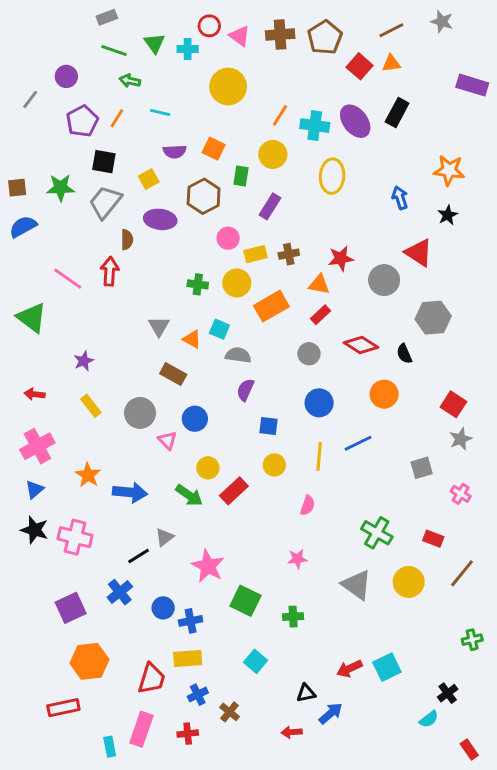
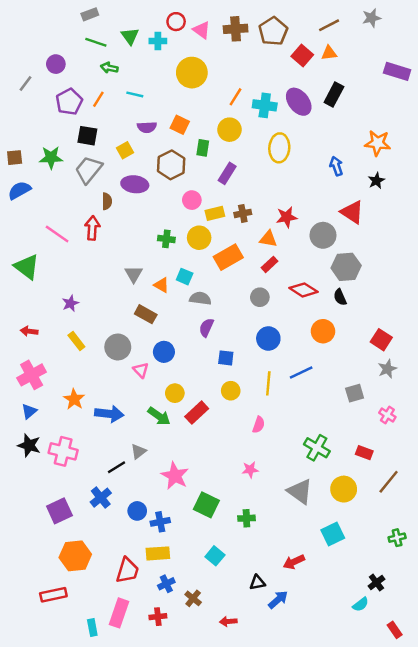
gray star: (442, 22) -> (372, 18), turned -30
gray hexagon: (433, 318) -> (346, 267), moved
cyan square: (387, 667) -> (333, 534), moved
red arrow: (292, 732) -> (228, 621), moved

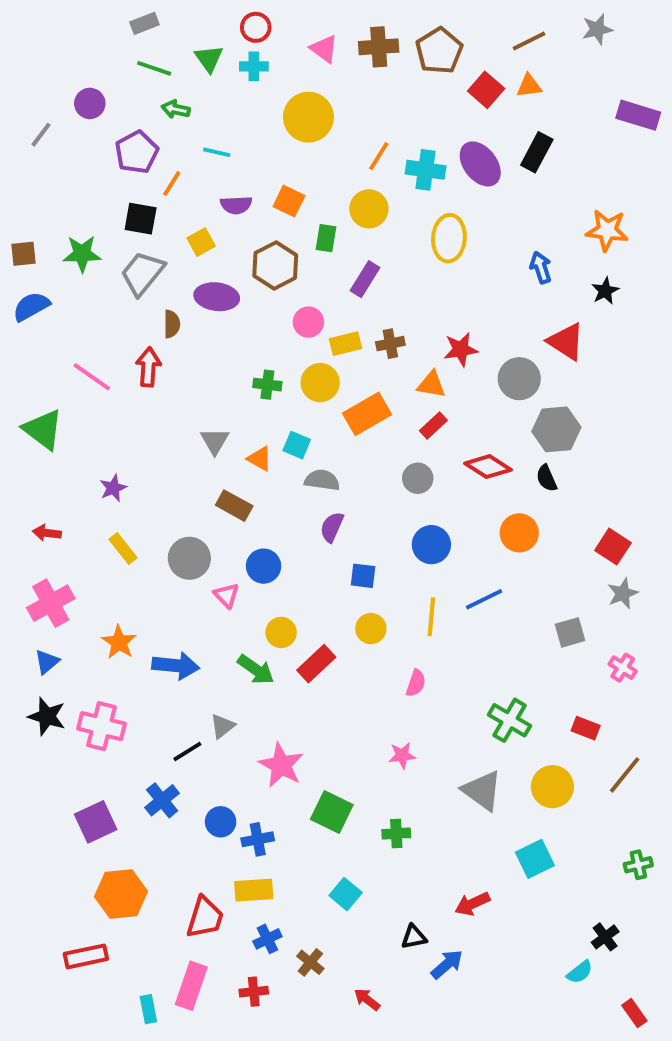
red circle: (176, 22) -> (256, 27), moved
orange line: (98, 99) -> (172, 183), moved
purple pentagon: (69, 102) -> (137, 152), moved
red arrow: (228, 621) -> (367, 999), turned 42

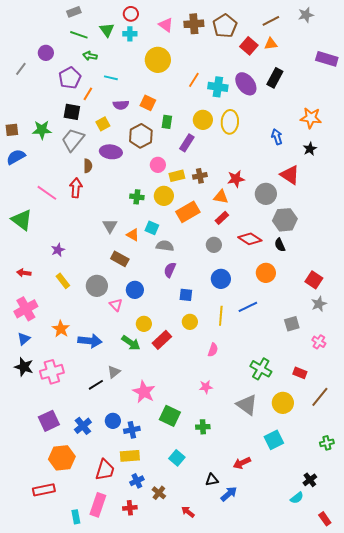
yellow circle: (369, 209) -> (203, 120), moved
pink cross: (102, 726) -> (52, 372), turned -30
blue cross: (162, 800) -> (83, 426), moved

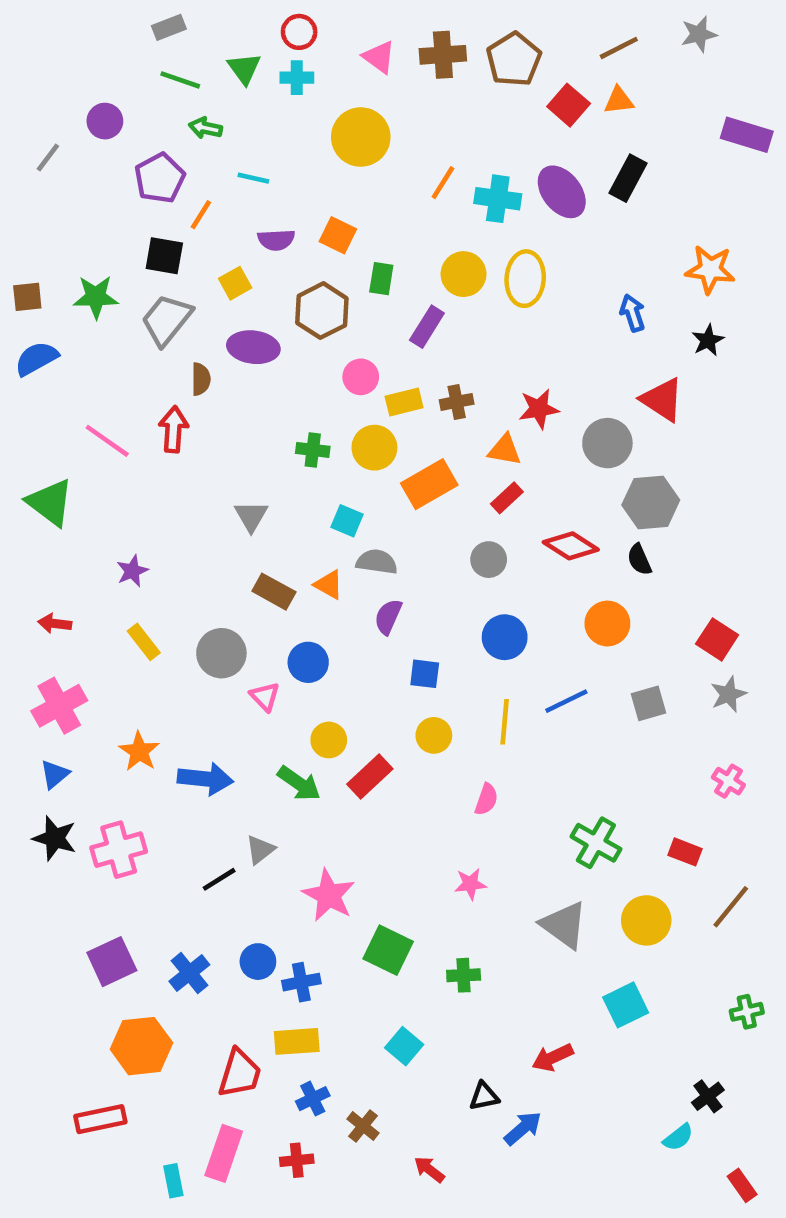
orange triangle: (133, 235) -> (329, 585), moved
gray square: (292, 324) -> (649, 703), moved

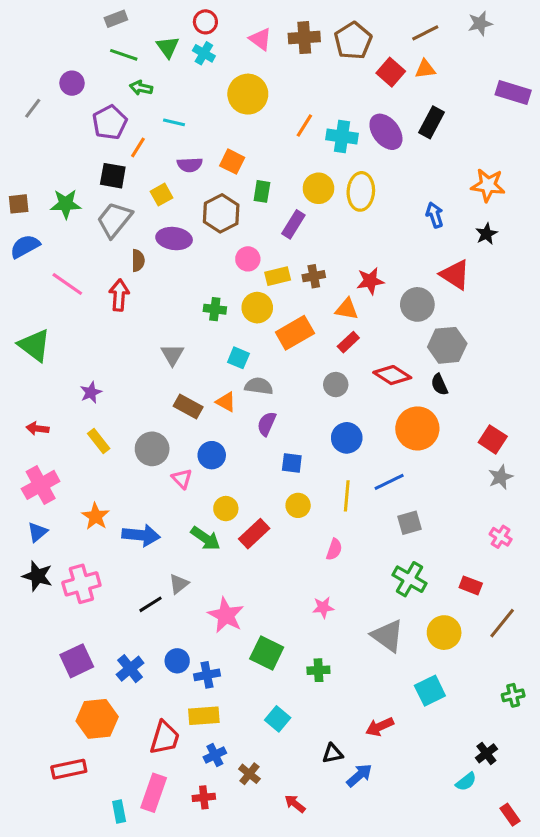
cyan cross: (297, 78) -> (204, 53), turned 30
pink line: (107, 441) -> (67, 284), moved
orange circle: (607, 624) -> (417, 428), size x1.4
gray square: (649, 703) -> (410, 523), moved

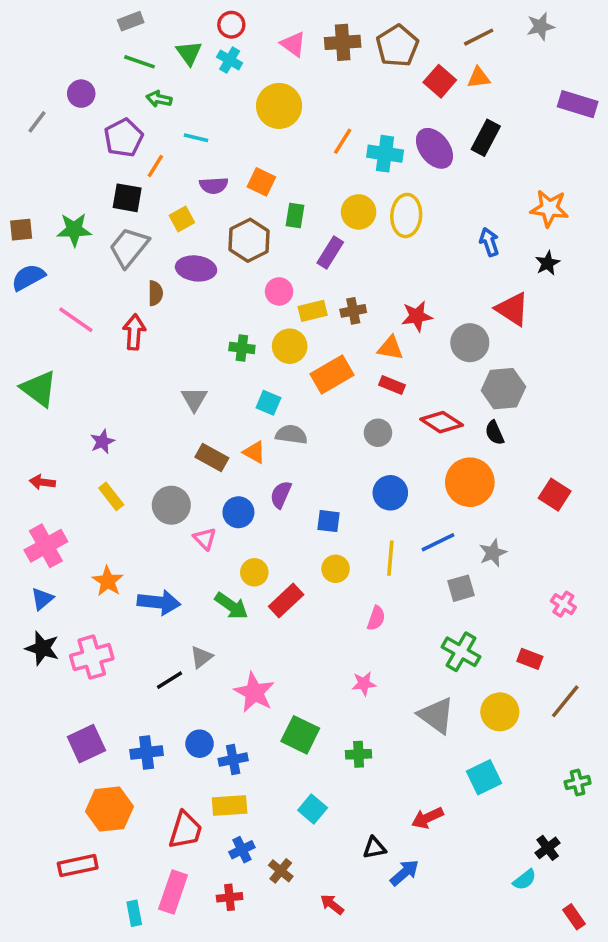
red rectangle: (348, 342) -> (392, 385), turned 65
purple semicircle: (267, 424) -> (281, 495), moved
gray star: (501, 477) -> (493, 553), moved
blue cross: (130, 669) -> (147, 752), turned 32

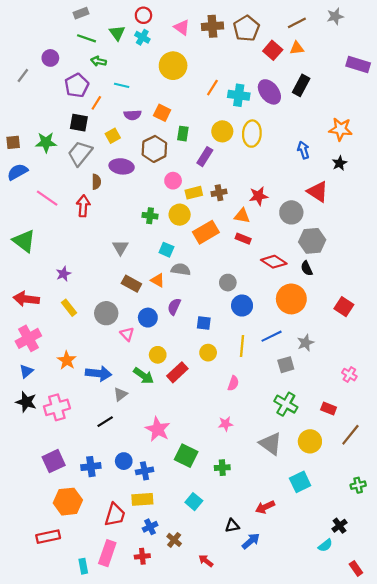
gray circle: (378, 433) -> (228, 283), moved
red arrow: (42, 482) -> (26, 299), size x1.6
gray triangle: (201, 657) -> (120, 394), moved

